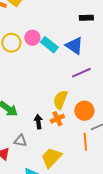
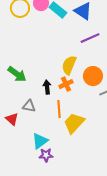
orange line: (85, 142) -> (59, 109), moved
yellow trapezoid: (51, 158) -> (74, 123), moved

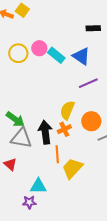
black arrow: (47, 87) -> (45, 132), size x1.6
gray triangle: (29, 106) -> (21, 138), moved, size x1.6
cyan triangle: (40, 141) -> (38, 186), turned 36
purple star: (46, 155) -> (29, 202), moved

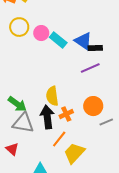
black rectangle: (93, 28) -> (95, 48), moved
yellow circle: (18, 53) -> (19, 27), moved
yellow semicircle: (67, 110) -> (52, 96), moved, turned -30
orange line: (57, 154) -> (59, 139), turned 42

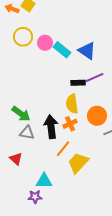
black rectangle: (95, 48) -> (78, 83), moved
yellow semicircle: (52, 96) -> (72, 104), moved
gray triangle: (23, 123) -> (27, 133), size x0.7

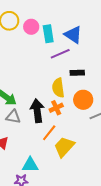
cyan rectangle: (62, 50) -> (48, 34), turned 42
purple line: (94, 78) -> (60, 54), moved
black rectangle: (78, 83) -> (77, 73), moved

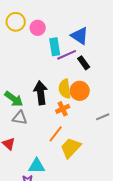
cyan rectangle: (48, 34) -> (55, 47), moved
black rectangle: (77, 73) -> (84, 63), moved, turned 56
orange circle: (83, 100) -> (80, 91), moved
black arrow: (37, 111) -> (41, 93), moved

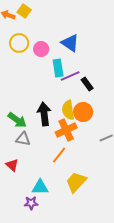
blue triangle: (80, 36) -> (70, 43), moved
orange cross: (63, 109) -> (66, 130), size x1.5
yellow trapezoid: (71, 148) -> (76, 182), moved

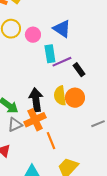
orange cross: (66, 130) -> (35, 120), moved
gray triangle: (23, 139) -> (15, 125), turned -35
orange line: (59, 155) -> (51, 141), turned -60

